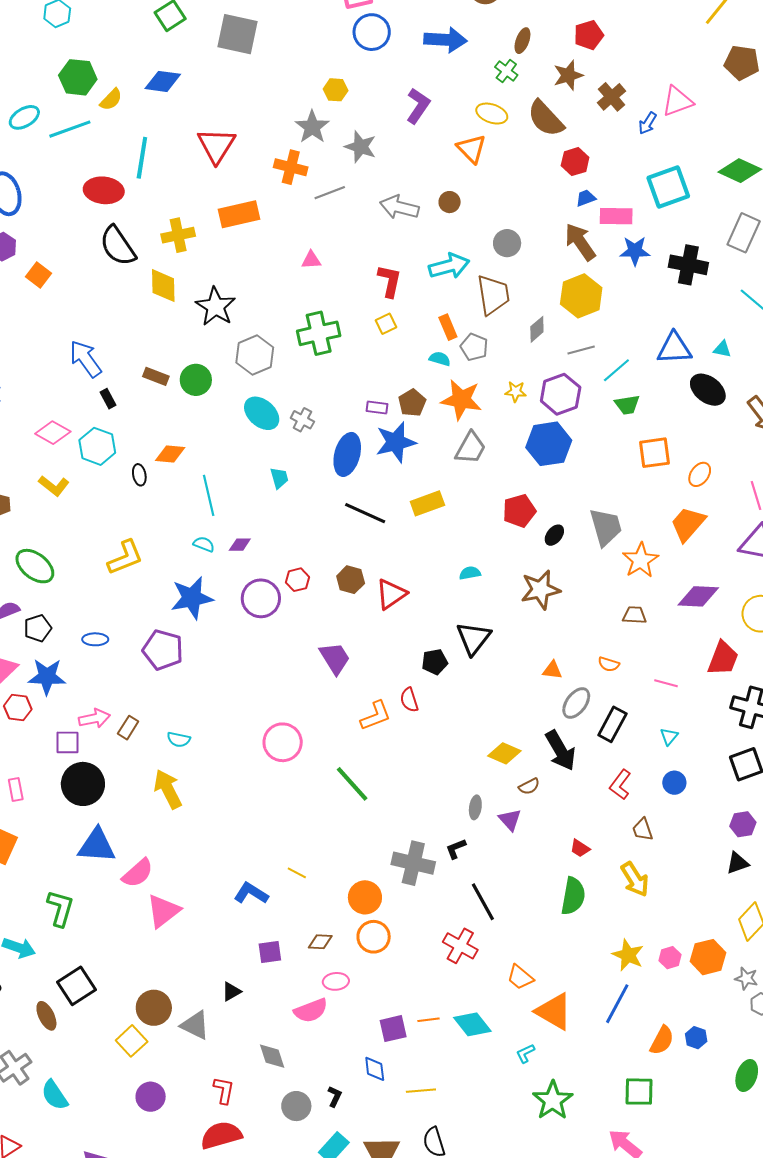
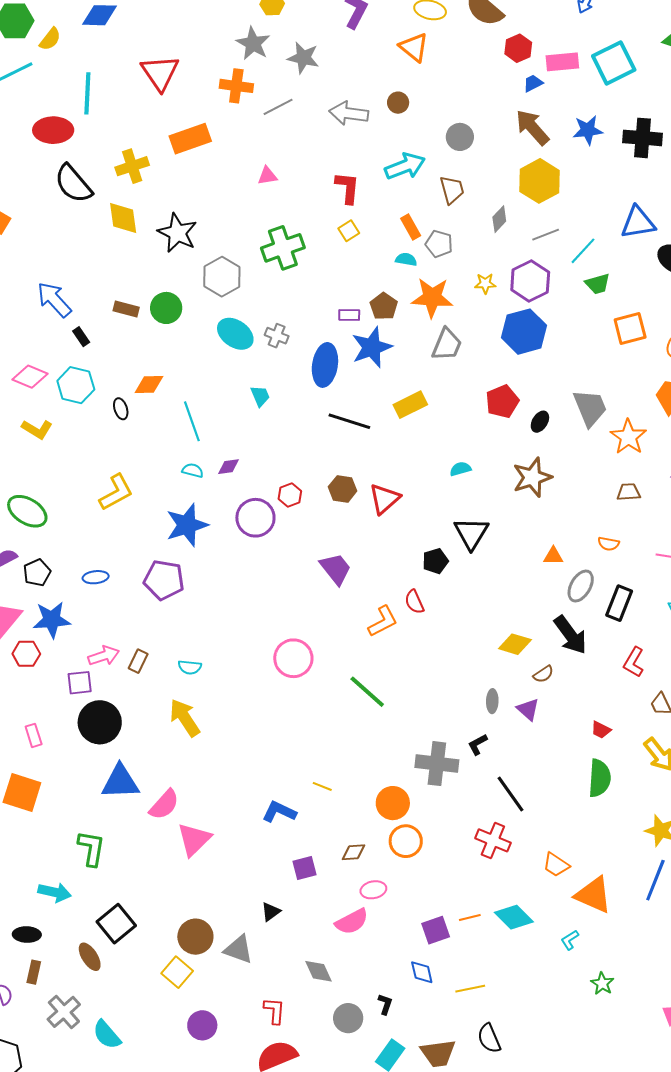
pink rectangle: (616, 216) -> (562, 62), moved
brown trapezoid: (493, 295) -> (452, 190), size x0.7
green star: (553, 1100) -> (602, 984), size x0.6

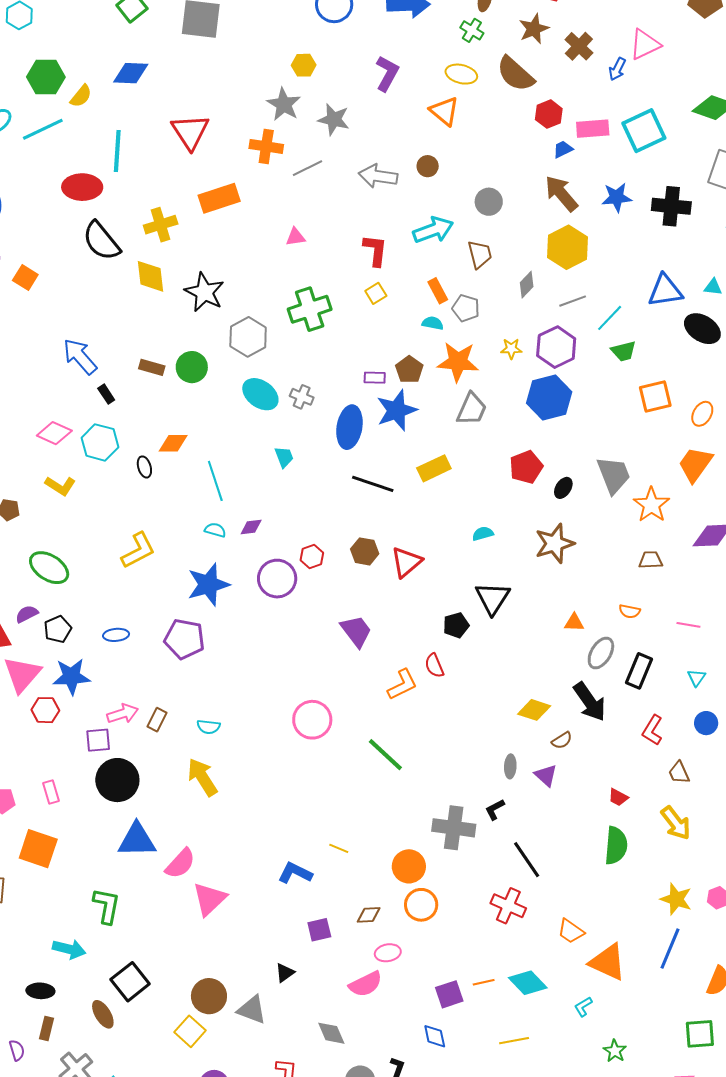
yellow line: (470, 989) -> (514, 1041), moved

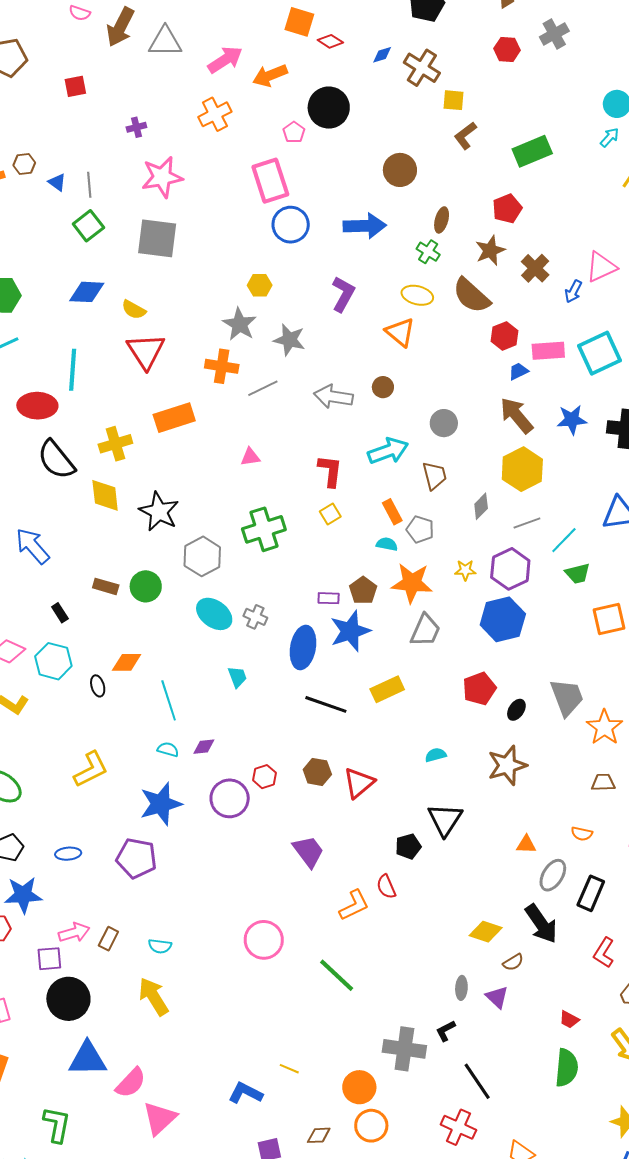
yellow semicircle: (81, 96) -> (134, 310), moved, turned 80
blue arrow: (80, 357) -> (33, 546), moved

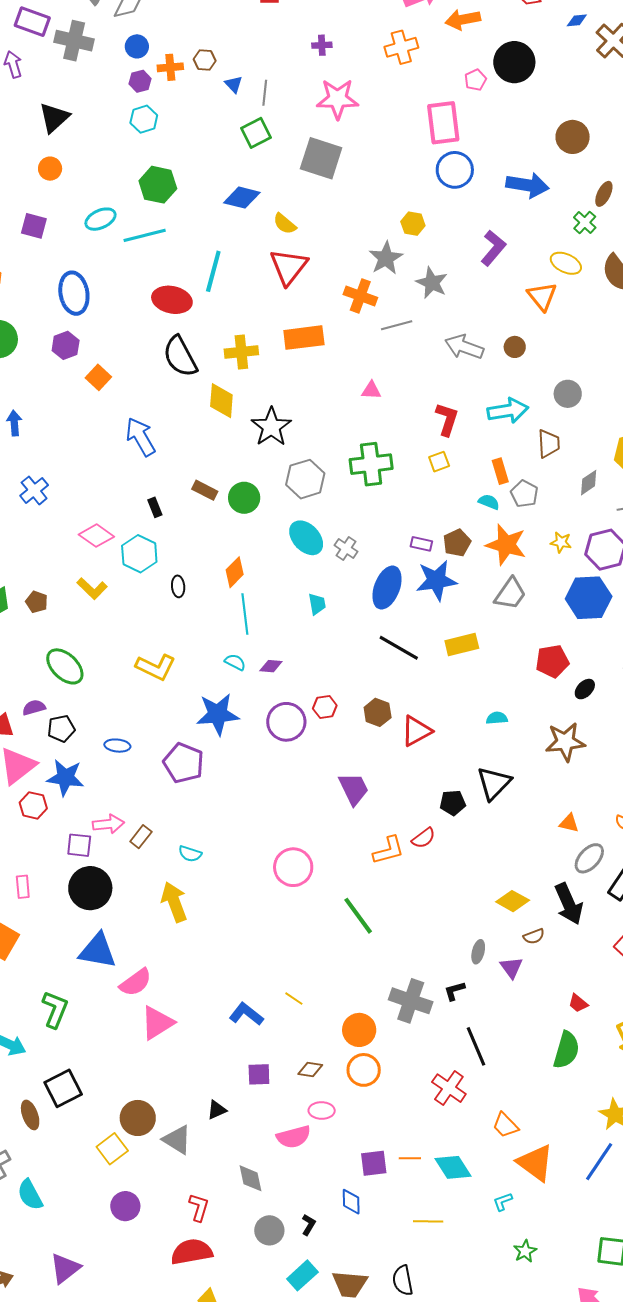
orange diamond: (127, 662) -> (235, 572), moved, turned -56
yellow L-shape: (91, 769) -> (156, 667), turned 42
red semicircle: (386, 887) -> (423, 838), turned -115

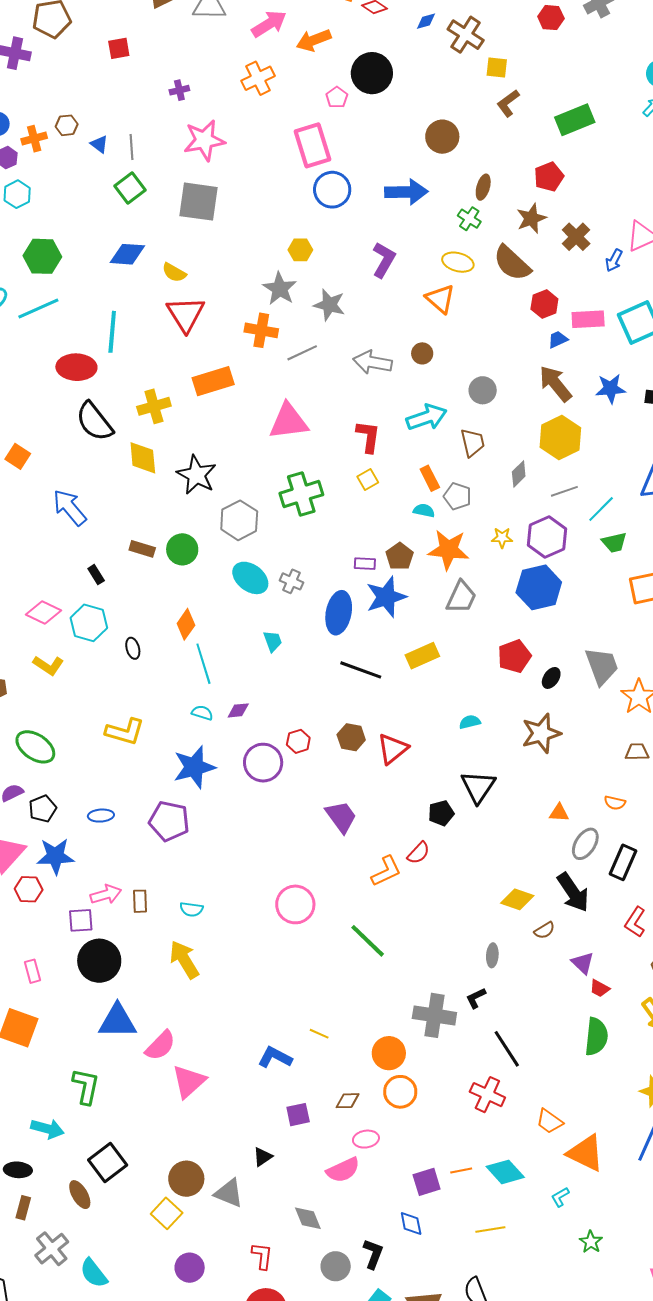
pink triangle: (371, 390) -> (289, 421), size x2.0
brown rectangle: (141, 837) -> (140, 901), turned -30
purple triangle: (511, 968) -> (583, 963), moved
black L-shape: (309, 1225) -> (373, 1254), size x1.4

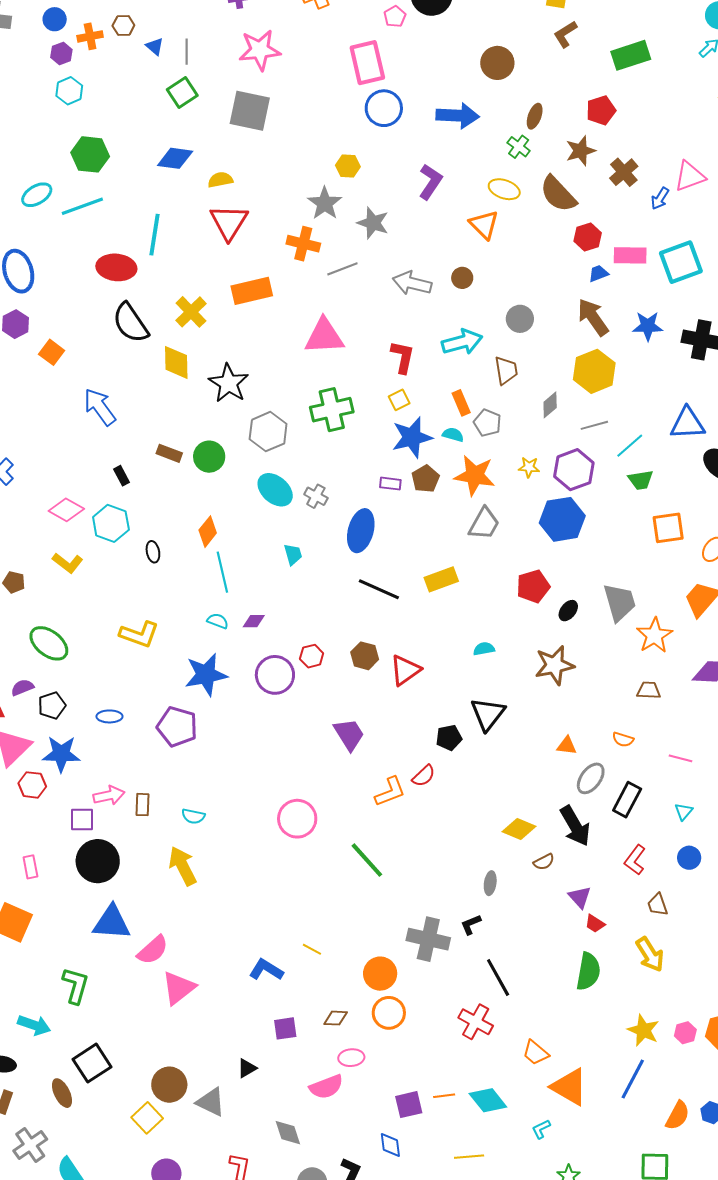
yellow semicircle: (174, 273) -> (220, 180), turned 135
yellow cross: (154, 406) -> (191, 312), turned -32
blue star: (386, 597) -> (412, 437), moved

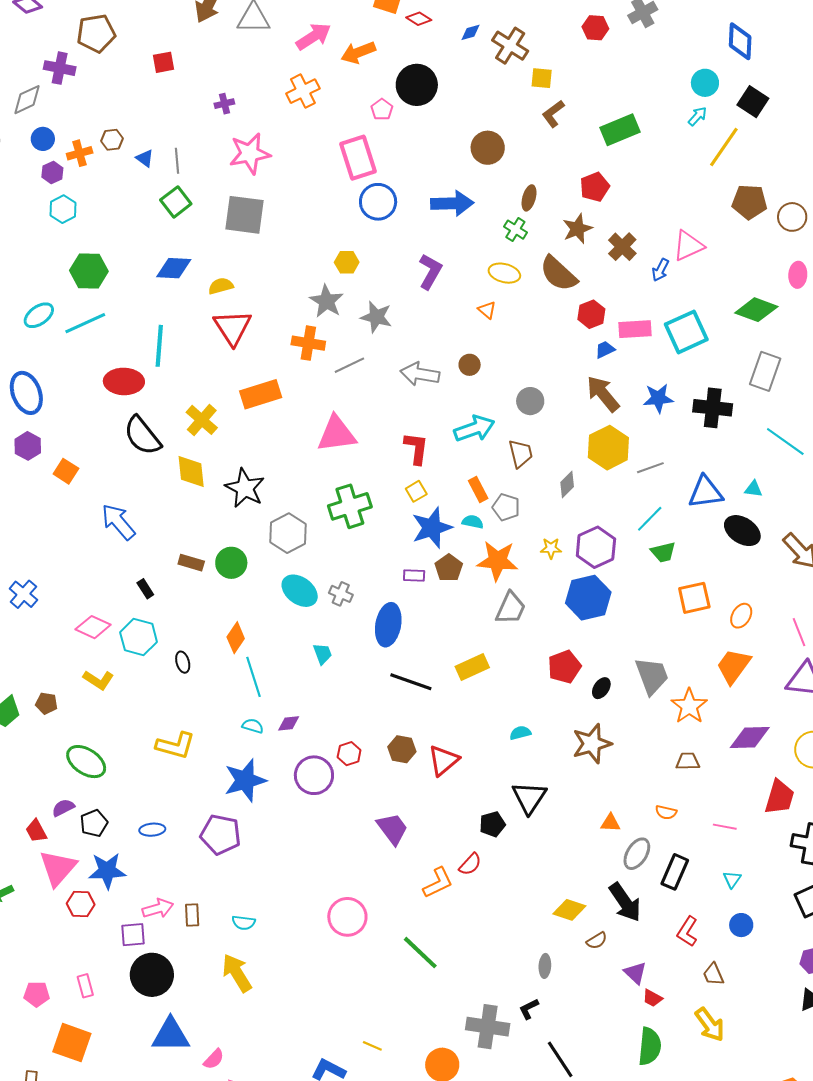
orange triangle: (484, 225) -> (487, 310), size x0.6
gray line: (594, 425) -> (650, 468), moved
pink semicircle: (153, 950) -> (214, 1059), size x0.7

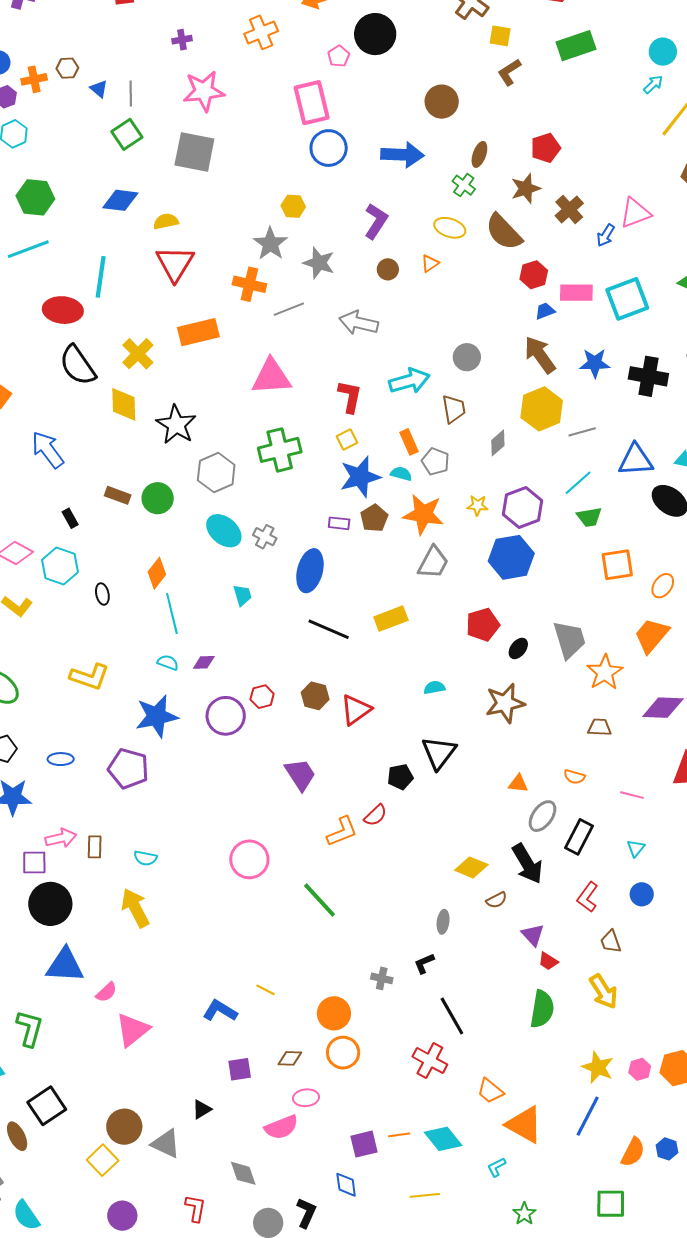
green rectangle: (620, 130) -> (576, 46), moved
orange triangle: (487, 310) -> (430, 263), turned 42
brown circle: (470, 365) -> (388, 269), moved
gray cross: (488, 1027) -> (382, 978), size x0.5

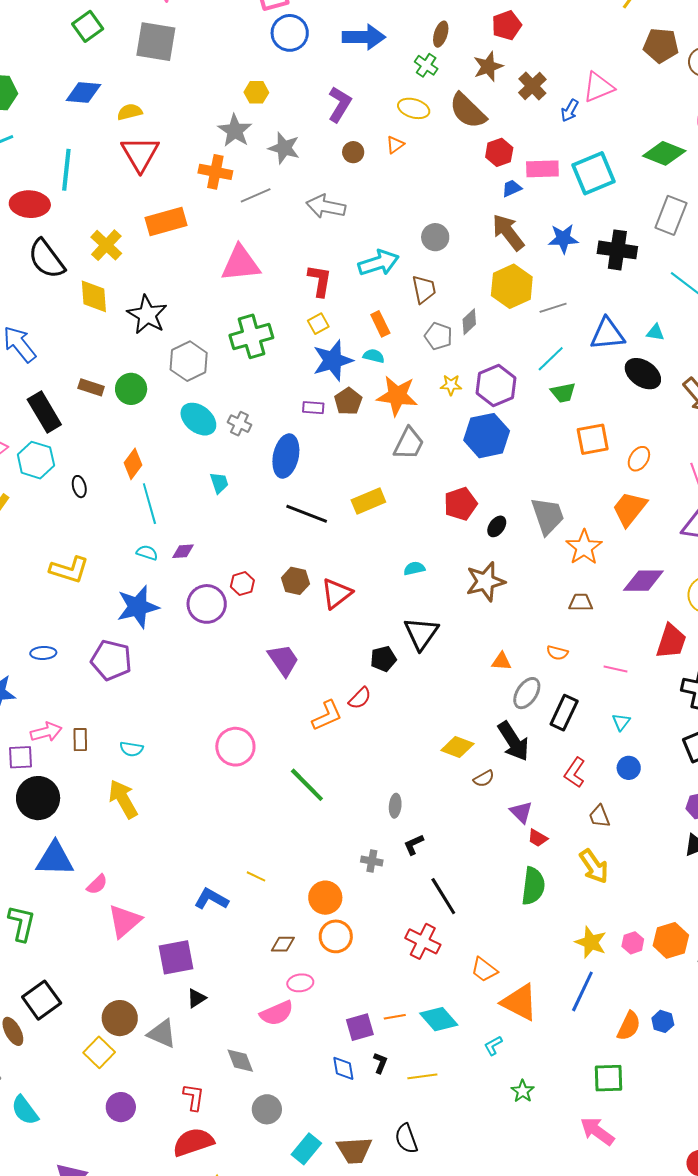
gray pentagon: (435, 462) -> (438, 336), moved
black rectangle: (70, 518) -> (44, 412), size x2.0
gray ellipse: (443, 922) -> (395, 806), moved
purple square: (240, 1069) -> (176, 957), moved, size x1.5
black L-shape: (306, 1213) -> (380, 1063), moved, size x0.7

